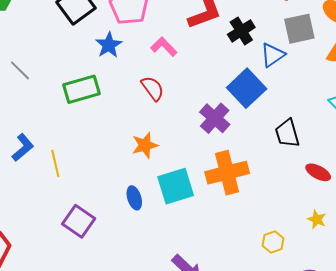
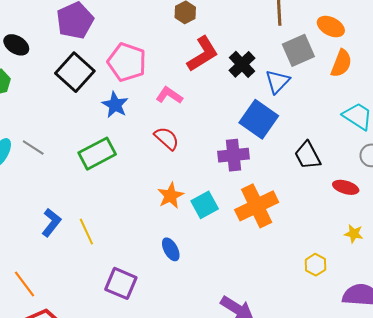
purple cross: (215, 118) -> (233, 155), turned -36
cyan square: (176, 186) -> (205, 205), moved, size x0.7

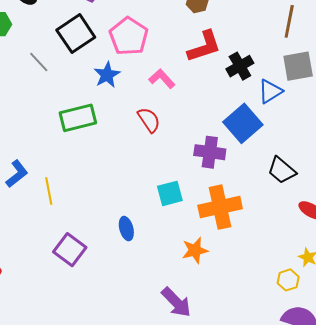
gray line: (33, 147) -> (39, 62), moved
black trapezoid: (308, 155) -> (282, 170), turned -36
orange star: (170, 196) -> (195, 250), moved
yellow hexagon: (316, 265) -> (288, 280), moved

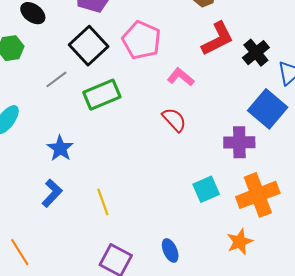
gray line: (39, 62) -> (56, 79), turned -75
blue star: (107, 75) -> (60, 148), moved
green rectangle: (78, 118) -> (102, 95), moved
yellow line: (49, 191) -> (103, 202), moved
blue ellipse: (126, 229) -> (170, 250), moved

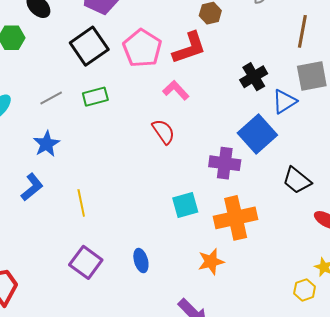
red L-shape: (218, 39) -> (189, 48), moved
gray line: (56, 79) -> (51, 98), moved
green rectangle: (102, 95) -> (95, 97), size x0.7

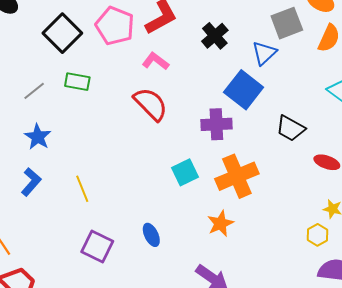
black cross: (254, 77) -> (215, 36), moved
green rectangle: (95, 97) -> (77, 82), turned 35
red semicircle: (163, 132) -> (151, 104), size x1.4

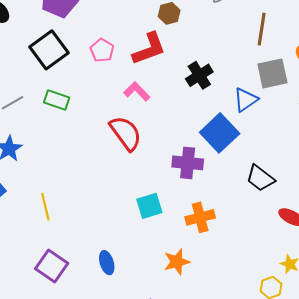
pink pentagon: (115, 26) -> (102, 50), size x0.6
orange cross: (237, 176) -> (200, 217), size x0.7

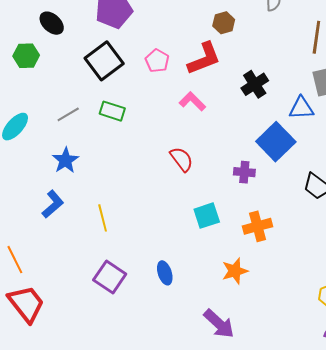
blue triangle: (246, 100) -> (301, 108), turned 32
red semicircle: (126, 133) -> (182, 159), moved, size x0.7
purple cross: (188, 163) -> (244, 172), size x0.7

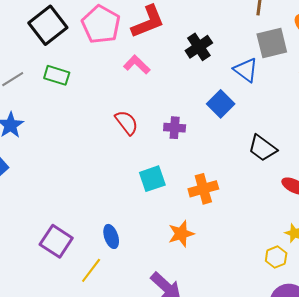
pink pentagon: (157, 61) -> (101, 24), size x1.6
blue triangle: (301, 108) -> (246, 70), turned 40
blue square: (276, 142) -> (221, 104), size x0.7
purple cross: (244, 172) -> (175, 128), moved
yellow line: (103, 218) -> (91, 270), moved, turned 52

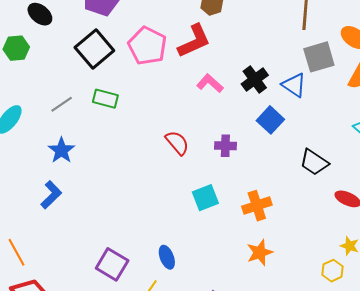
black cross: (199, 47) -> (255, 80), moved
pink L-shape: (137, 65) -> (210, 83), moved
orange star: (181, 234) -> (260, 252), moved

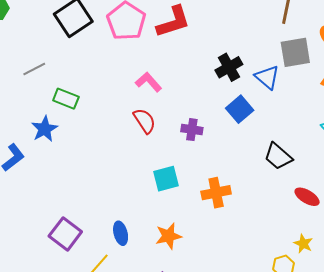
pink L-shape: (210, 83) -> (149, 82), moved
green rectangle: (105, 99) -> (66, 99), moved
blue star: (61, 150) -> (45, 129), moved
orange star: (260, 252) -> (169, 236), moved

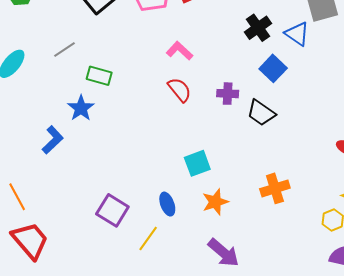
black trapezoid: (278, 156) -> (261, 113), moved
cyan square: (166, 179) -> (197, 163), moved
orange cross: (216, 193) -> (275, 188), moved

